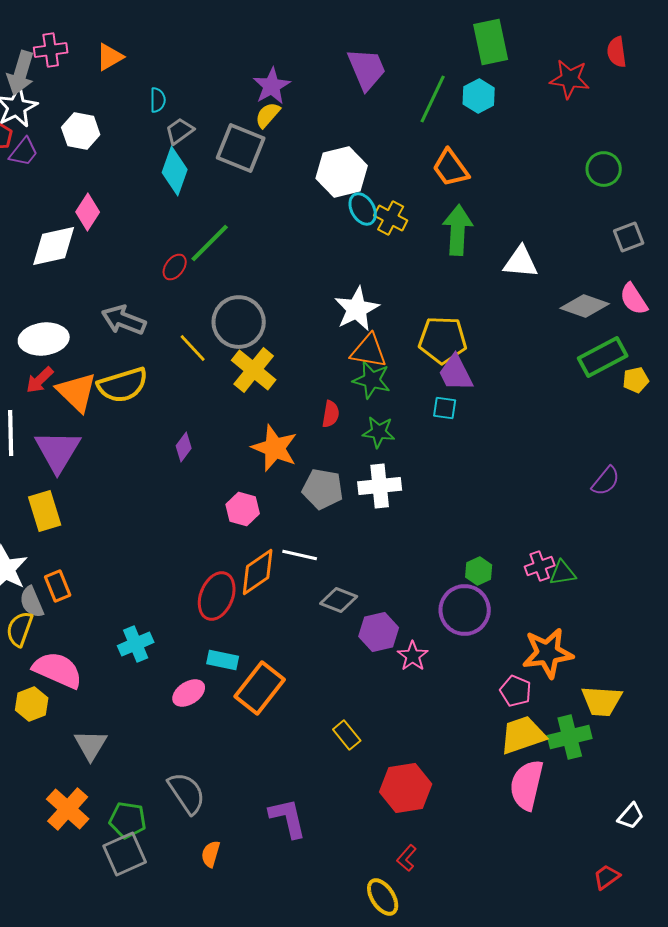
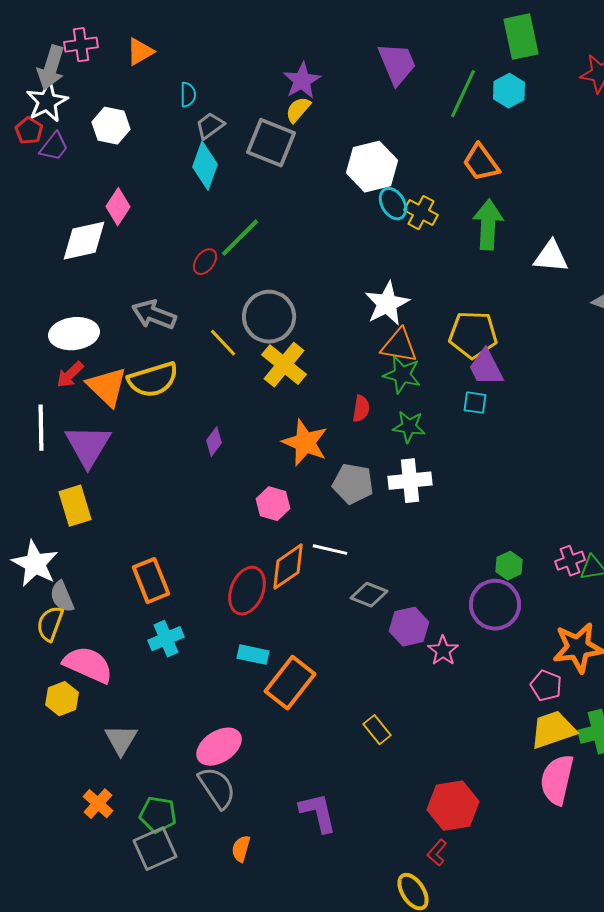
orange rectangle: (58, 586) -> (151, 581), moved, size x1.4
pink ellipse: (189, 693) -> (219, 747), moved, size x1.4
red hexagon: (406, 788) -> (453, 806), moved
orange cross: (68, 809) -> (98, 804), size x0.7

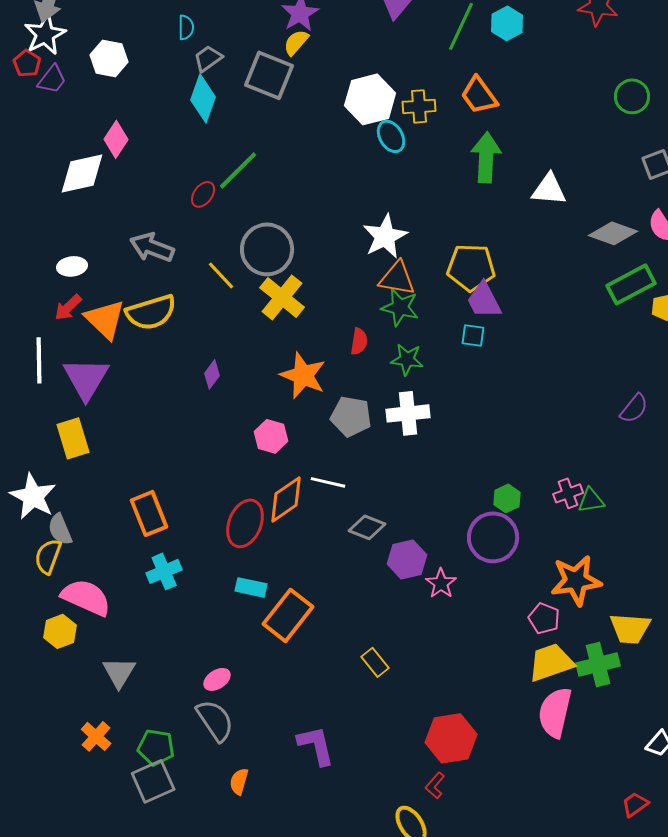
yellow cross: (421, 213) -> (419, 106), moved, turned -32
white ellipse: (74, 334) -> (72, 266), size x0.6
pink ellipse: (219, 747) -> (217, 679), size x0.6

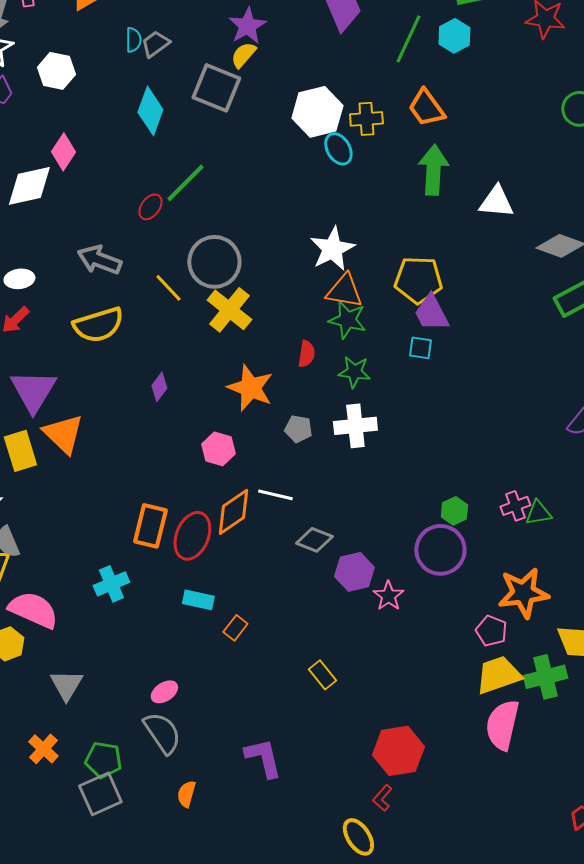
gray trapezoid: (208, 58) -> (155, 44), moved
orange triangle: (105, 319) -> (63, 434), moved
gray pentagon: (351, 416) -> (298, 429), size x0.7
orange rectangle: (149, 513) -> (150, 526), moved, turned 36
orange rectangle: (288, 615) -> (235, 628), size x0.5

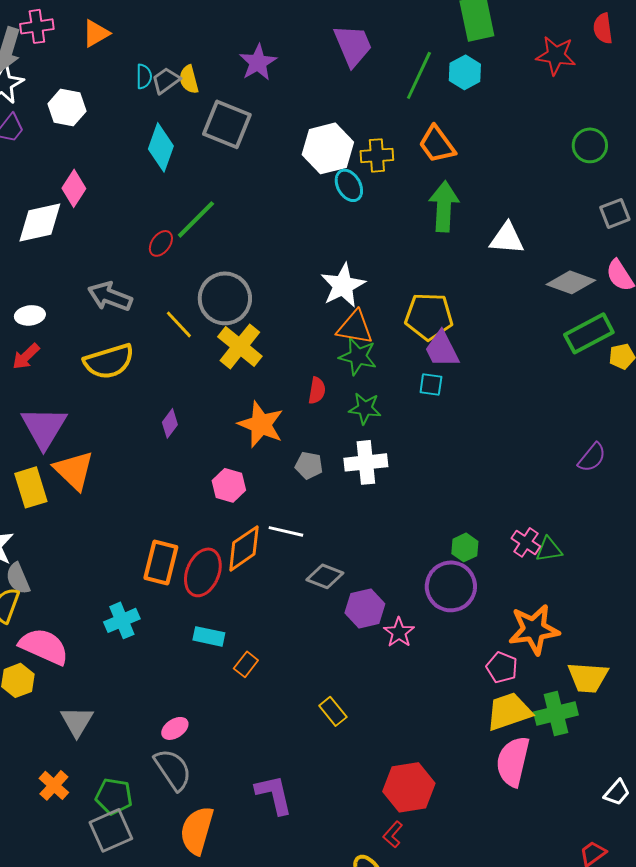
yellow semicircle: (243, 55) -> (189, 79), moved, turned -56
pink cross: (515, 506) -> (526, 542), turned -36
orange semicircle: (186, 794) -> (197, 830), size x1.8

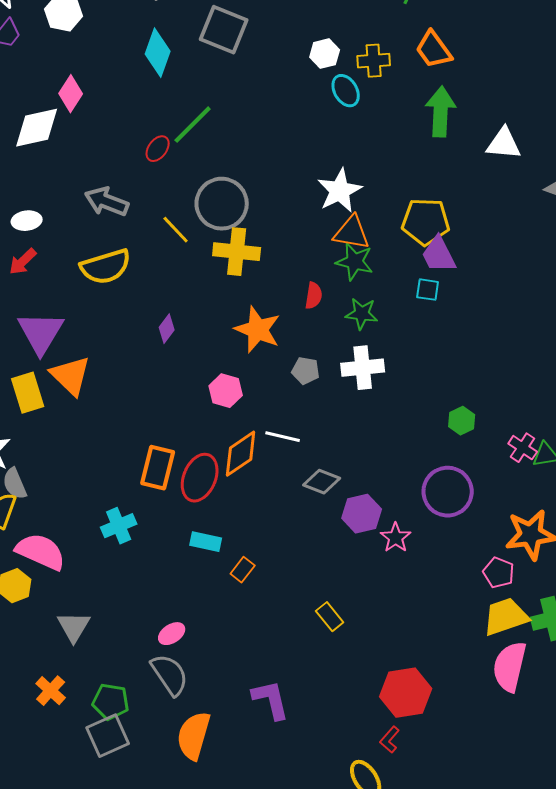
white hexagon: (328, 148) -> (325, 54), size x0.6
yellow cross: (240, 346) -> (237, 252), turned -33
green hexagon: (465, 547) -> (462, 421), moved

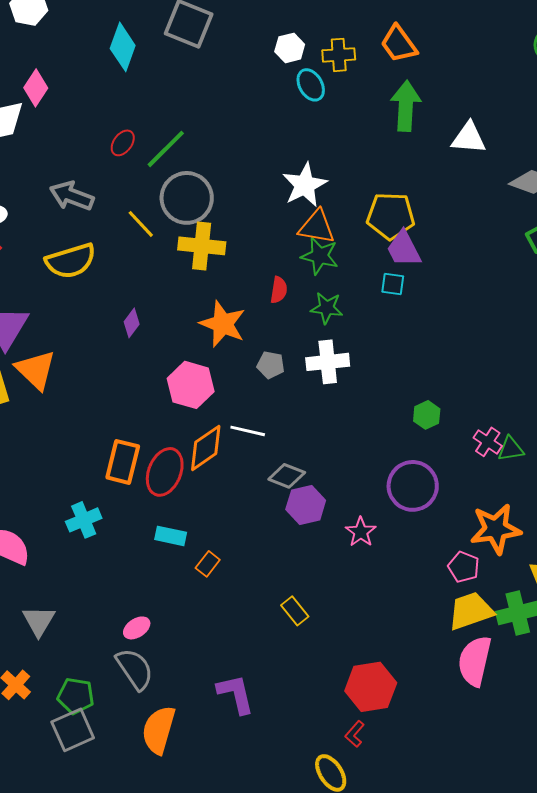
green line: (193, 125) -> (166, 149), moved
pink hexagon: (226, 391) -> (191, 385), size x1.4
purple hexagon: (362, 514) -> (306, 505), moved

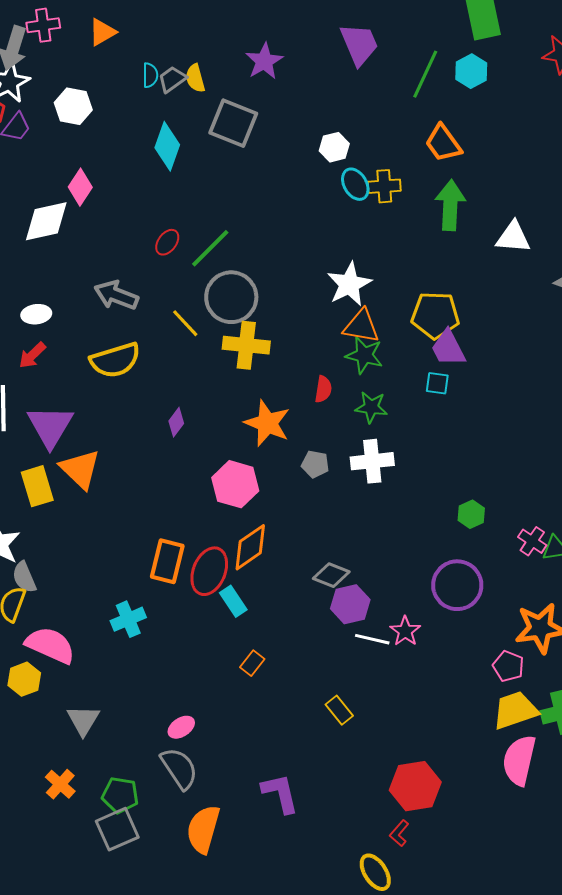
yellow cross: (339, 55) -> (384, 186), moved
white line: (248, 431) -> (372, 639), moved
cyan rectangle: (171, 536) -> (233, 601), moved, turned 44

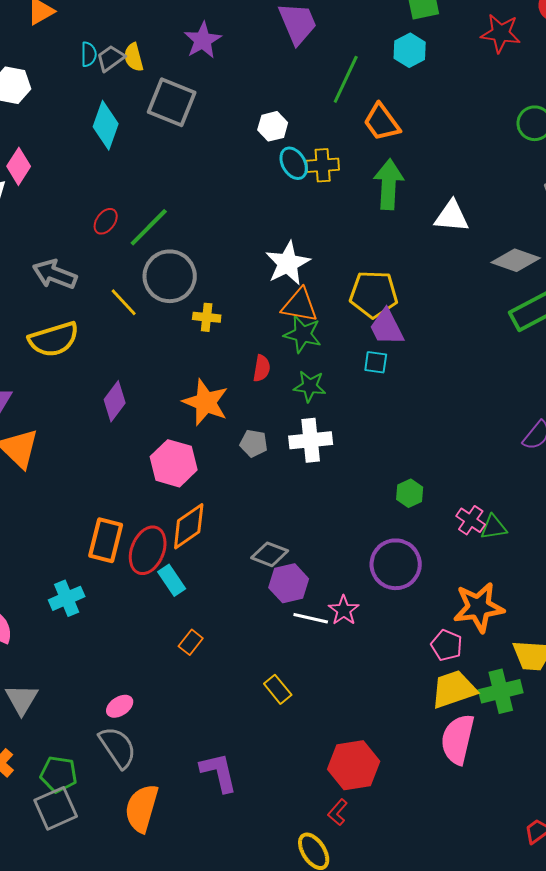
green line: (425, 74) -> (346, 79), moved
yellow cross: (246, 345) -> (207, 317), moved, size x0.6
purple diamond: (176, 422) -> (115, 401), size x1.4

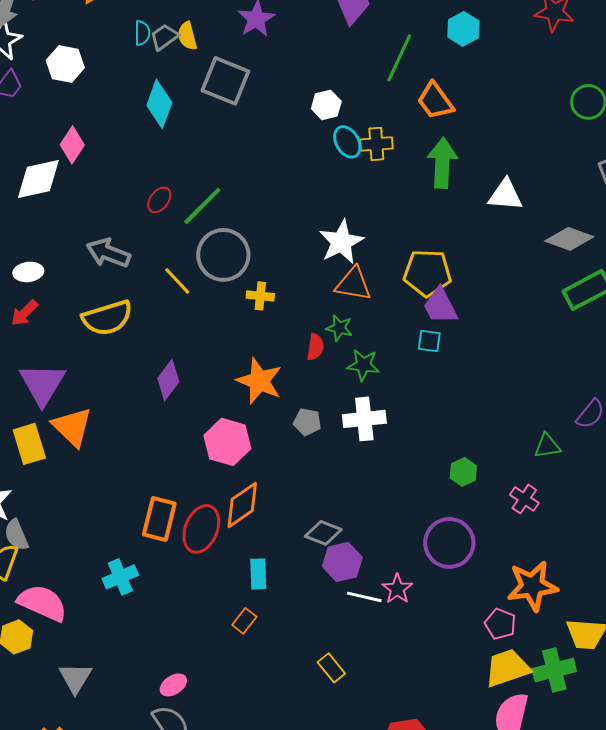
green star: (303, 334) -> (339, 328), moved, size x0.7
green triangle: (494, 527) -> (547, 446), moved
cyan rectangle: (172, 580) -> (258, 574), moved, turned 32

